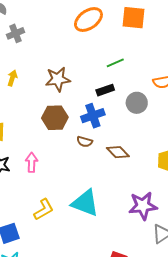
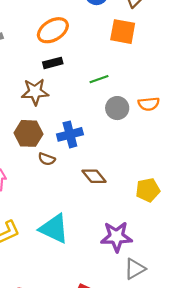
orange ellipse: (88, 20) -> (53, 30), moved
black rectangle: (105, 90) -> (53, 63), moved
gray circle: (137, 103) -> (117, 108), moved
brown semicircle: (85, 142) -> (47, 159), moved

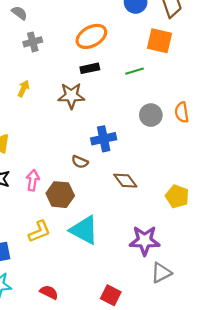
green line: (99, 79) -> (134, 71), moved
orange semicircle: (149, 104) -> (182, 112), turned 84
brown hexagon: (28, 133) -> (60, 195), moved
yellow pentagon: (148, 190) -> (177, 196), turned 30

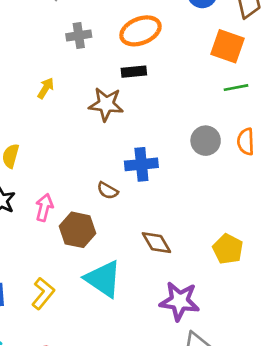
gray cross: (33, 42) -> (79, 35), moved
green line: (134, 71) -> (236, 88), moved
brown diamond: (125, 181) -> (156, 243), moved
yellow L-shape: (39, 231) -> (43, 293), moved, turned -35

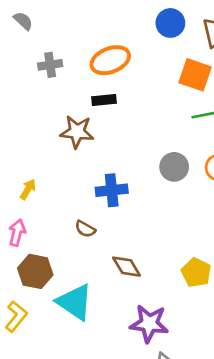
yellow arrow: (46, 88) -> (28, 189), moved
brown semicircle: (108, 191) -> (85, 229), moved
brown hexagon: (78, 230) -> (35, 271), moved

